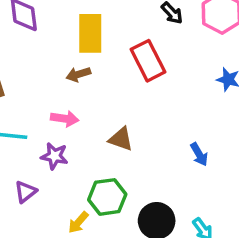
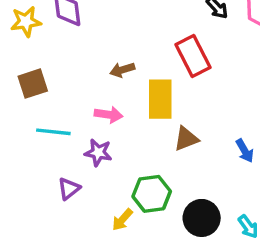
yellow rectangle: (90, 33) -> (160, 99), moved
brown triangle: (121, 139) -> (186, 139), moved, turned -40

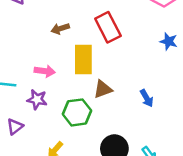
brown arrow: (122, 70) -> (60, 29), moved
green hexagon: (152, 194) -> (77, 112), moved

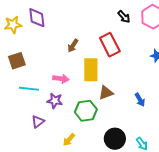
brown arrow: (60, 29) -> (73, 46), turned -40

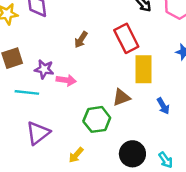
yellow rectangle: (91, 70) -> (144, 69), moved
purple star: (55, 101) -> (44, 69), moved
purple triangle: (38, 122) -> (38, 133), size x1.5

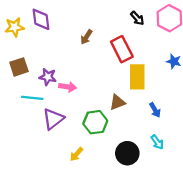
brown arrow: (81, 40) -> (86, 37), moved
purple triangle: (38, 133) -> (53, 119), moved
cyan arrow: (166, 160) -> (157, 142), moved

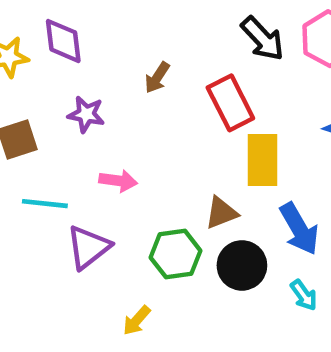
black arrow: (137, 18) -> (263, 39), size x1.5
purple star: (48, 77) -> (86, 114), moved
blue arrow: (155, 110) -> (299, 229), size x1.6
black circle: (127, 153) -> (242, 265), moved

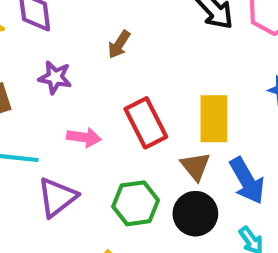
red rectangle: (230, 103) -> (146, 123), moved
brown triangle: (221, 213) -> (195, 166), moved, turned -48

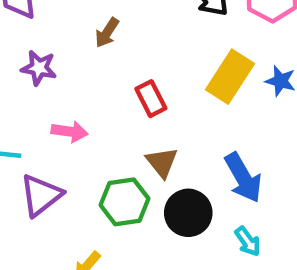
yellow rectangle: (214, 119) -> (230, 77), moved, turned 33
red rectangle: (146, 123) -> (151, 99), moved, size x0.7
brown triangle: (195, 166) -> (162, 162), moved

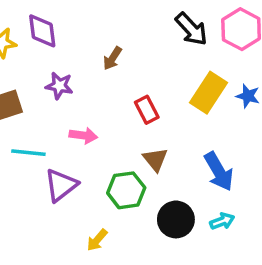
black circle: (188, 213) -> (176, 219), moved
cyan arrow: (248, 241) -> (222, 221), turned -75

